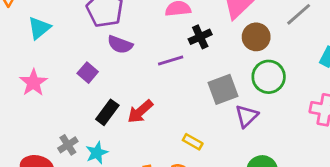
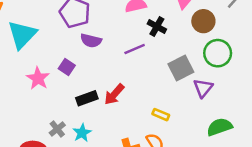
cyan triangle: (39, 28) -> (22, 35), size x1.5
black cross: (200, 37) -> (157, 27), turned -30
pink star: (33, 83) -> (38, 78), moved
black rectangle: (107, 112) -> (87, 98), turned 40

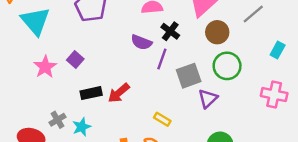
cyan triangle: (22, 35) -> (35, 21), turned -32
purple semicircle: (91, 41) -> (141, 42), moved
purple line: (135, 49) -> (162, 59), moved, turned -55

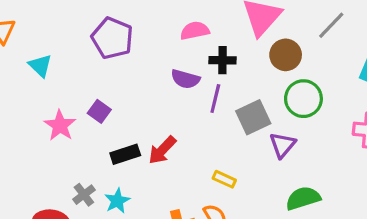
cyan triangle: (35, 21) -> (40, 66), size x0.6
black cross: (170, 31) -> (223, 60), turned -30

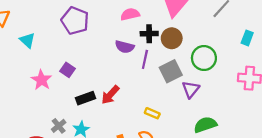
brown circle: (286, 55) -> (172, 38), moved

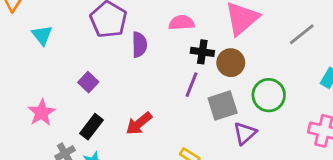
purple semicircle: (125, 47) -> (139, 45), moved, turned -114
pink star: (41, 80) -> (42, 113), moved
black rectangle: (86, 98) -> (91, 127), moved, turned -42

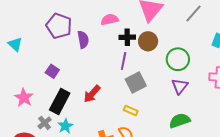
gray square: (223, 105) -> (136, 82), moved
black rectangle: (91, 127) -> (60, 102), size x1.4
purple triangle: (245, 133) -> (180, 86), moved

